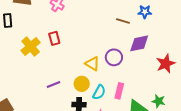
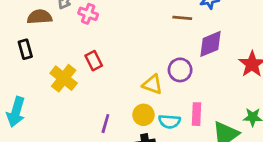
purple line: (54, 84) -> (105, 124), turned -40
cyan semicircle: (99, 92) -> (169, 121), turned 77

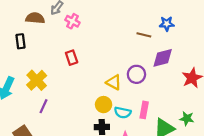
yellow cross: (64, 78) -> (37, 80), moved
purple line: (105, 124) -> (43, 106), moved

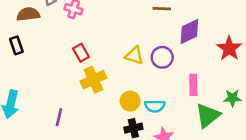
yellow cross: (37, 80) -> (93, 80), moved, turned 30
yellow triangle: (114, 82) -> (134, 55), moved
pink rectangle: (144, 110) -> (193, 85), moved

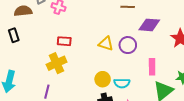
purple diamond: (189, 32) -> (149, 25), turned 30
red rectangle: (81, 53) -> (64, 41), turned -56
yellow cross: (93, 80) -> (57, 63), moved

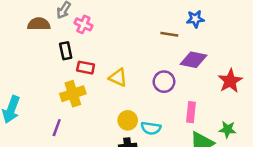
black rectangle: (14, 35) -> (66, 51), moved
yellow triangle: (106, 44) -> (118, 78), moved

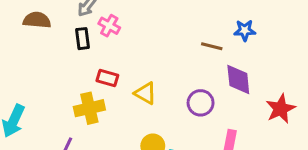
brown semicircle: (39, 24) -> (37, 20), moved
black rectangle: (66, 51) -> (83, 39), moved
purple diamond: (194, 60) -> (238, 79), turned 68

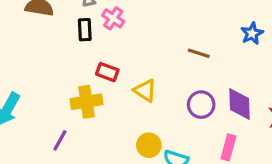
blue star: (245, 30) -> (252, 33), turned -30
brown line: (212, 46) -> (199, 53), moved
purple diamond: (238, 79) -> (240, 104), moved

